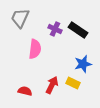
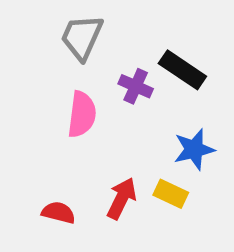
gray trapezoid: (20, 18) -> (82, 37), moved
purple cross: (55, 29) -> (136, 86), moved

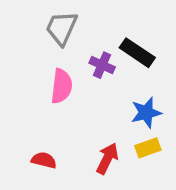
yellow rectangle: (171, 194) -> (148, 148), moved, turned -45
red arrow: (122, 198) -> (107, 158), moved

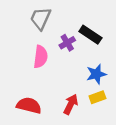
purple cross: (102, 65) -> (67, 43), turned 35
red semicircle: (44, 160) -> (29, 105), size x1.5

